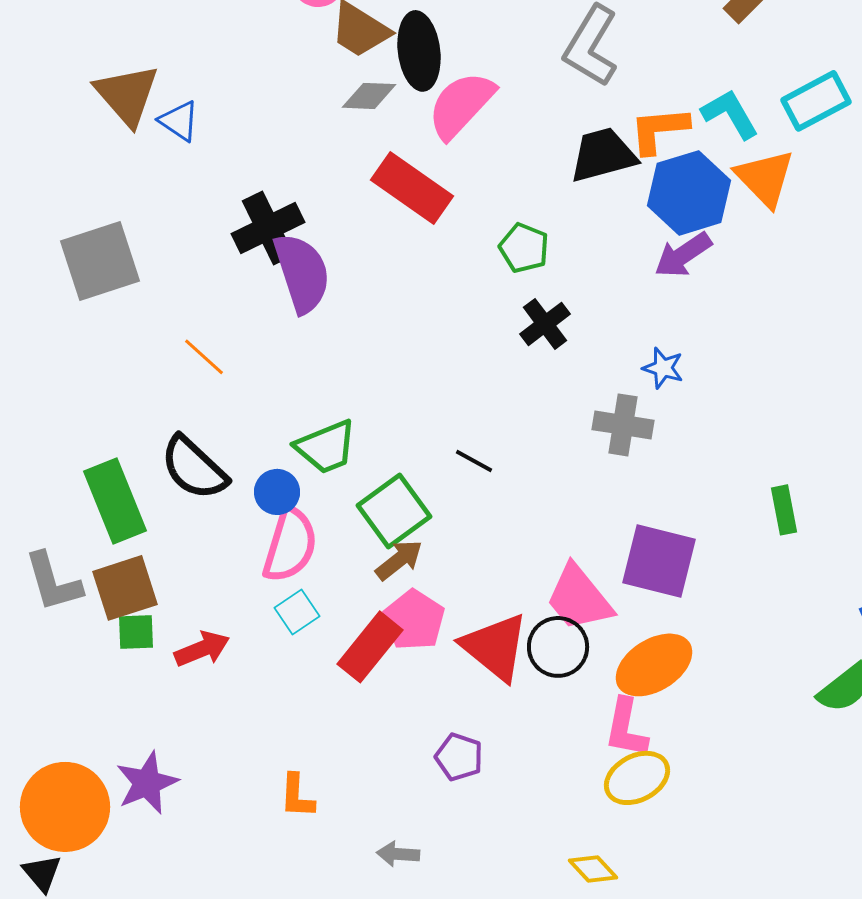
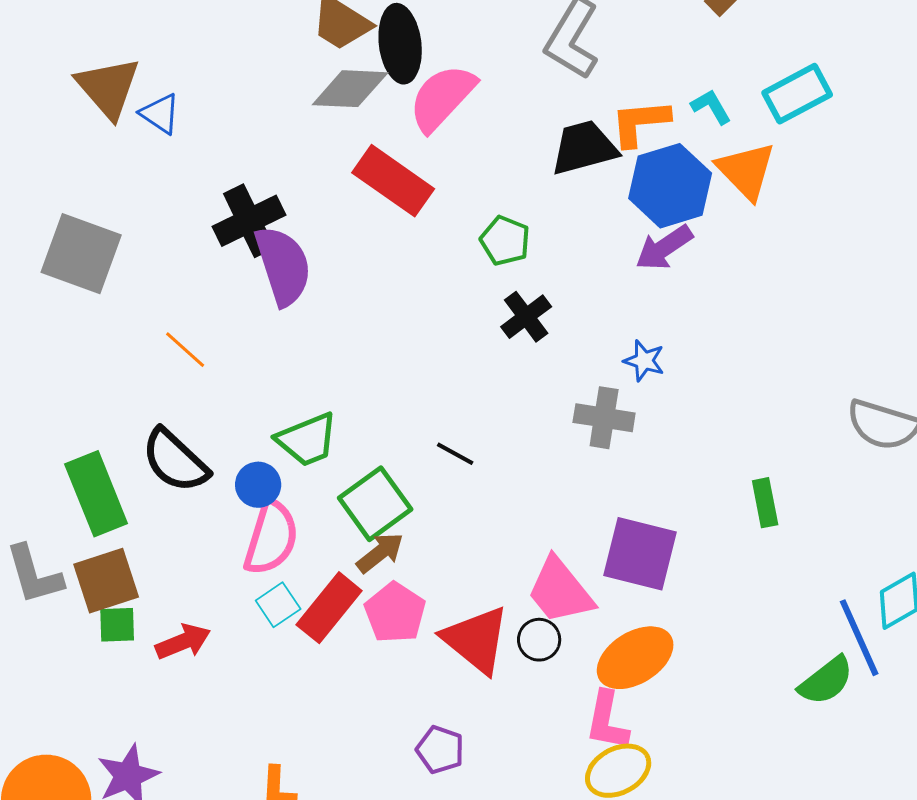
gray diamond: (369, 96) -> (350, 89), size x1.4
cyan L-shape: (730, 114) -> (711, 107), size x0.7
gray square: (100, 261) -> (81, 254), turned 38
red rectangle: (370, 647) -> (329, 608), moved
black circle: (558, 647) -> (539, 640), size x0.7

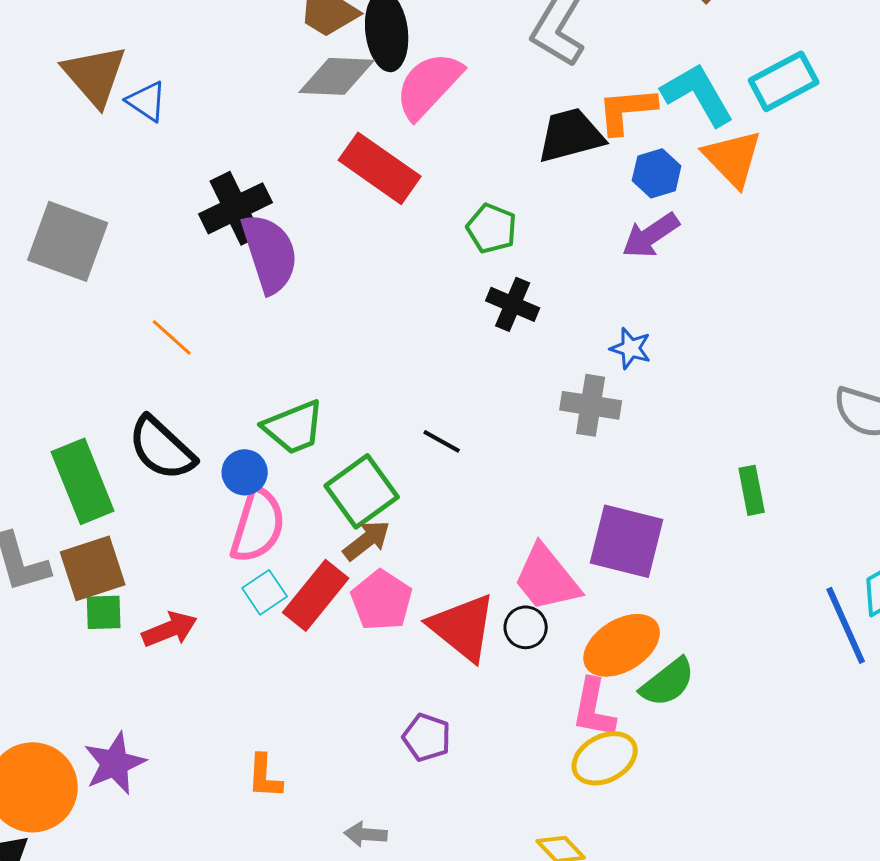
cyan L-shape: (711, 107) -> (698, 94), size x1.8
blue hexagon: (670, 186) -> (657, 173), size x0.6
black cross: (526, 317) -> (513, 304), turned -30
green semicircle: (826, 681) -> (668, 682), moved

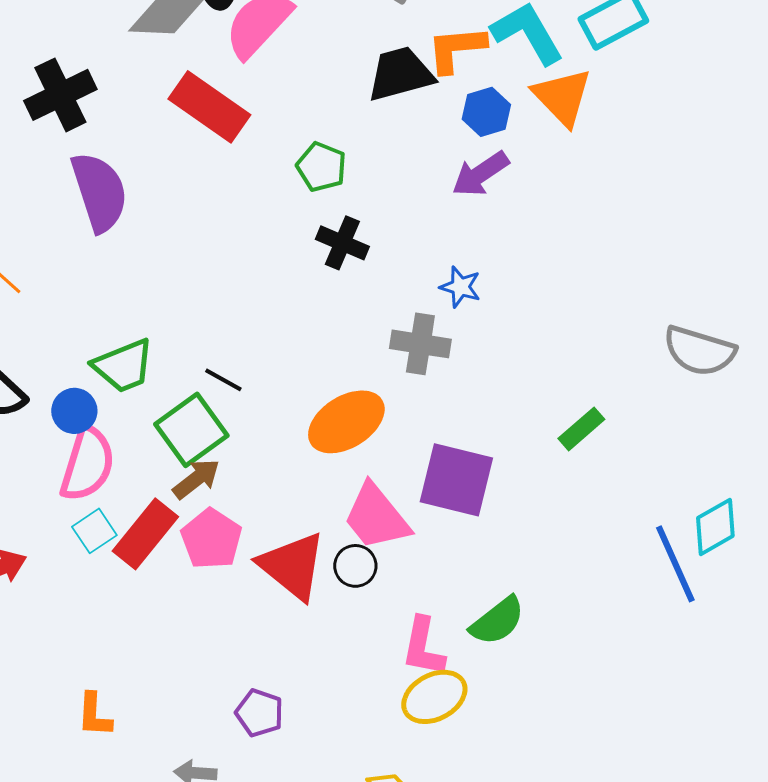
black cross: (236, 208) -> (60, 95), moved
black line: (442, 441) -> (223, 380), moved
green rectangle: (752, 490) -> (581, 429), turned 60
orange ellipse: (622, 645) -> (346, 422), moved
purple pentagon: (427, 737) -> (259, 713), moved

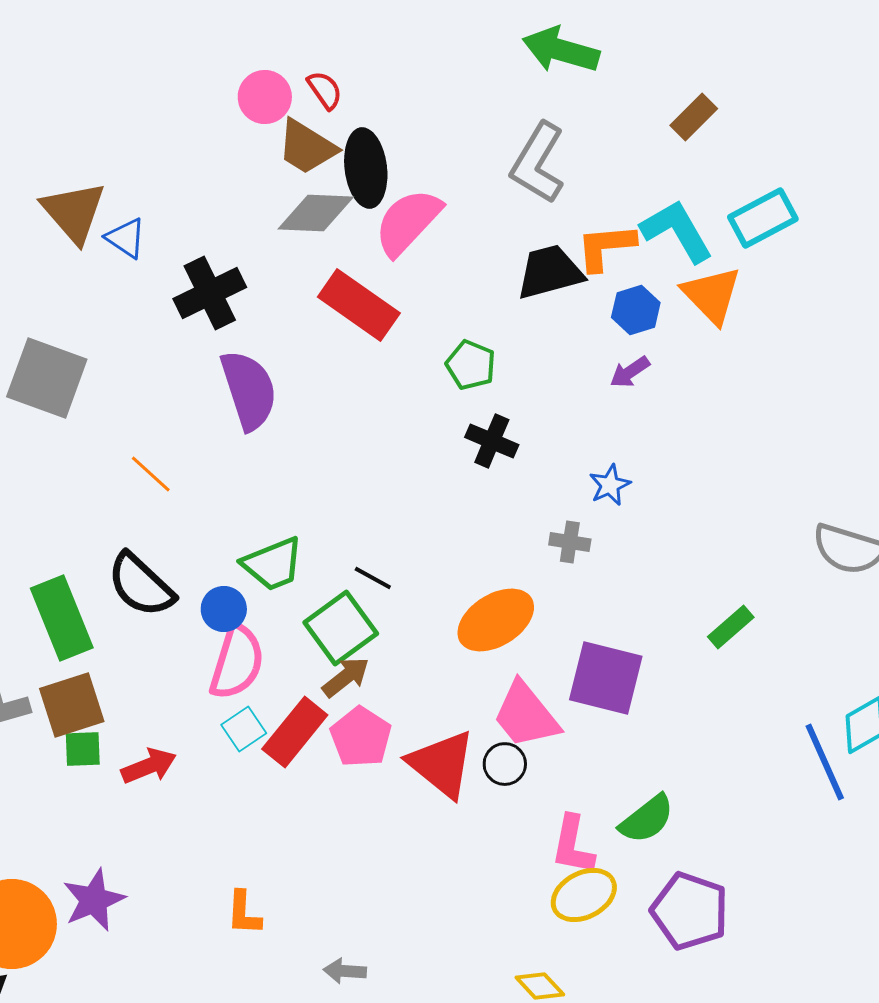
purple arrow: (480, 174) -> (630, 372), size x0.7
blue star: (460, 287) -> (610, 485), turned 30
gray cross: (420, 344) -> (570, 542), size x0.7
purple pentagon: (259, 713) -> (690, 911), moved, size x1.6

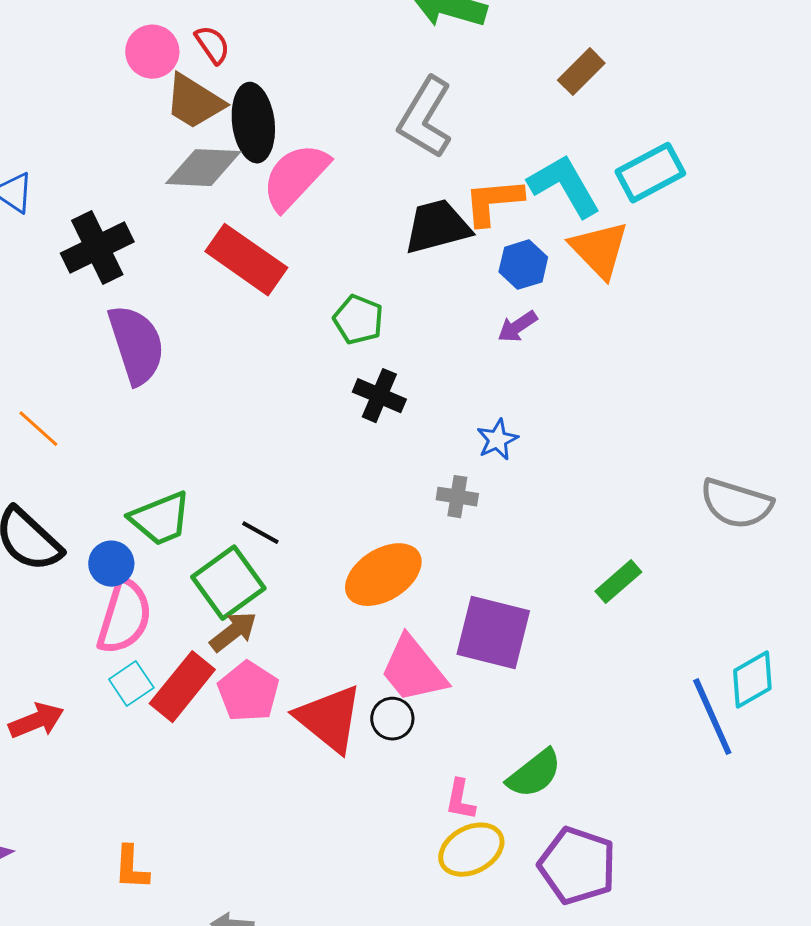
pink L-shape: (573, 845) -> (460, 800), size x0.7

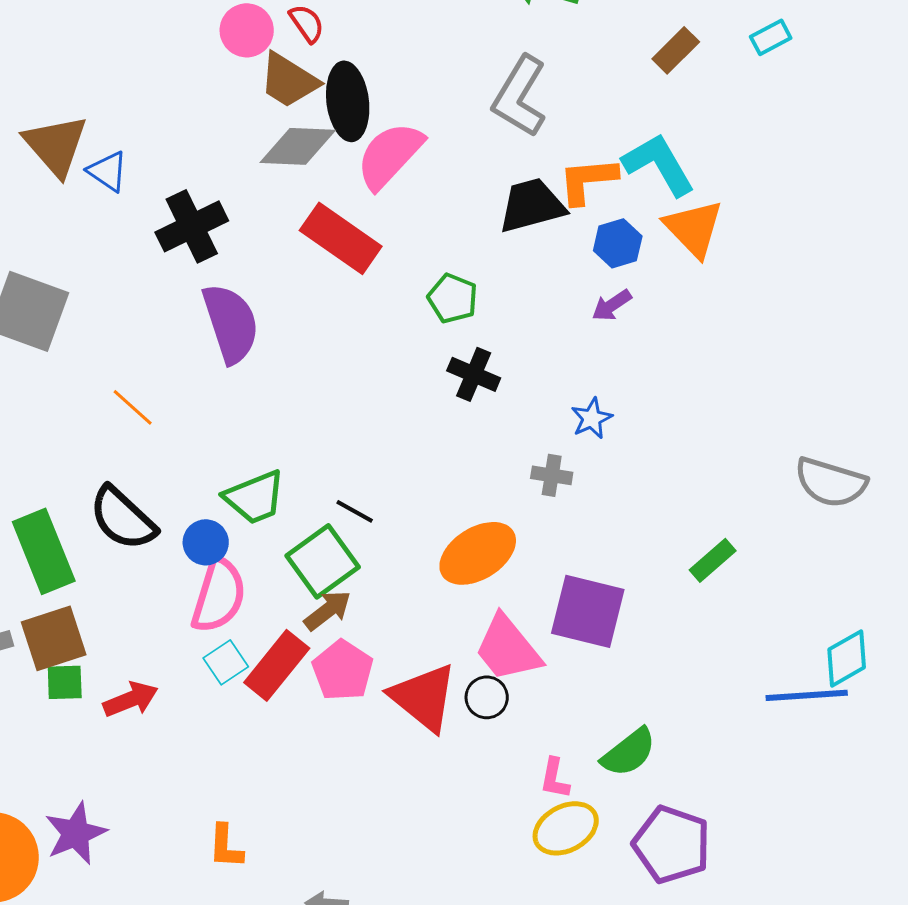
cyan rectangle: (650, 173) -> (771, 37), moved, size x0.6
blue line: (712, 717) -> (807, 695), turned -70

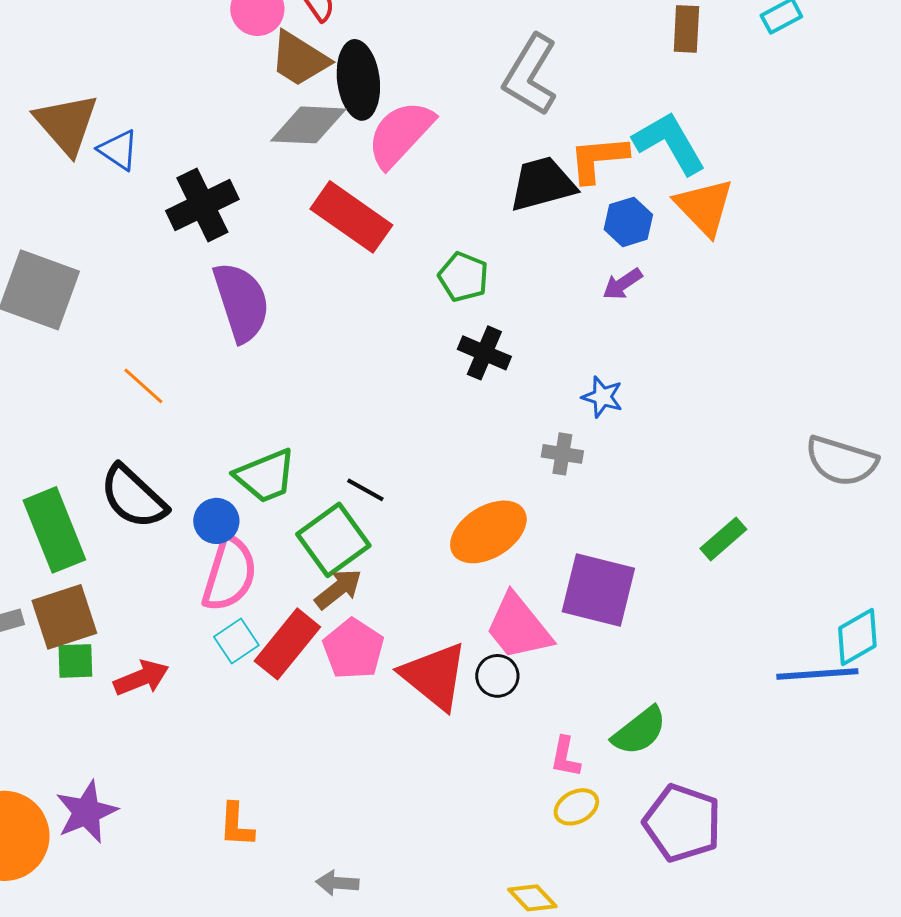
brown rectangle: (676, 50) -> (686, 29), turned -42
blue star: (592, 418) -> (602, 397), turned -30
yellow ellipse: (566, 828) -> (576, 807), size x0.7

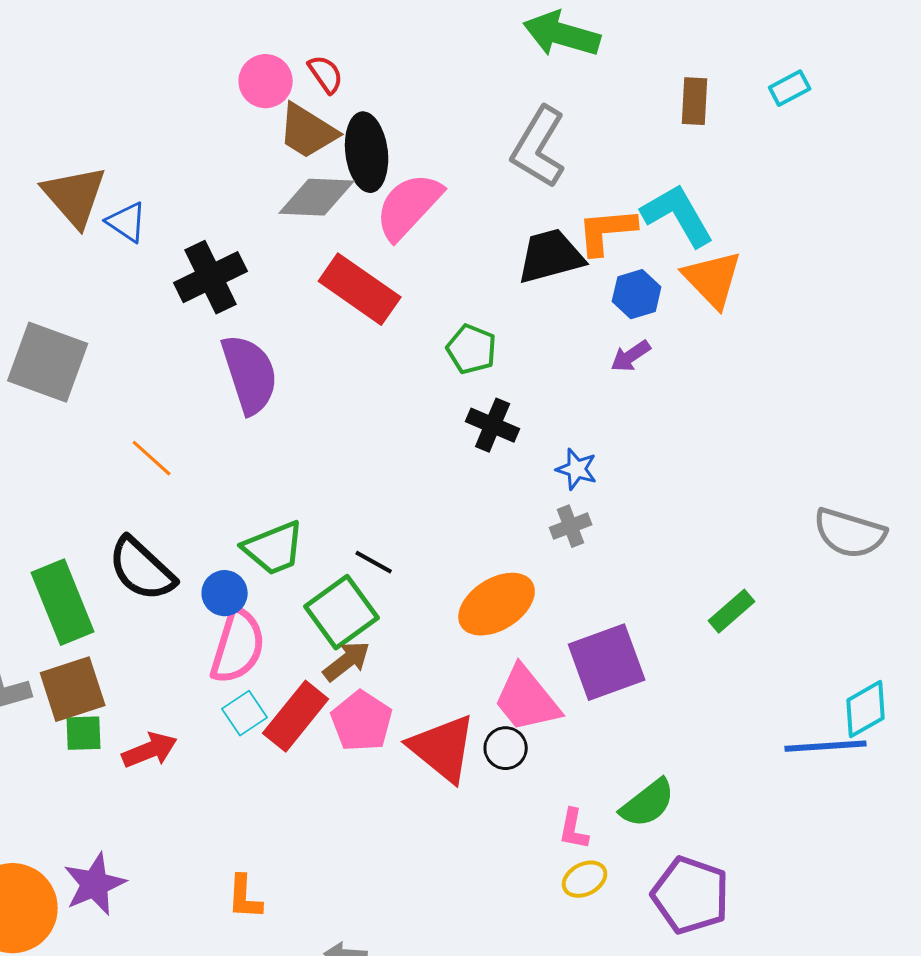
blue star: (602, 397) -> (577, 469), moved
gray cross: (562, 454) -> (571, 526), turned -30
purple square: (598, 590) -> (607, 662), turned -34

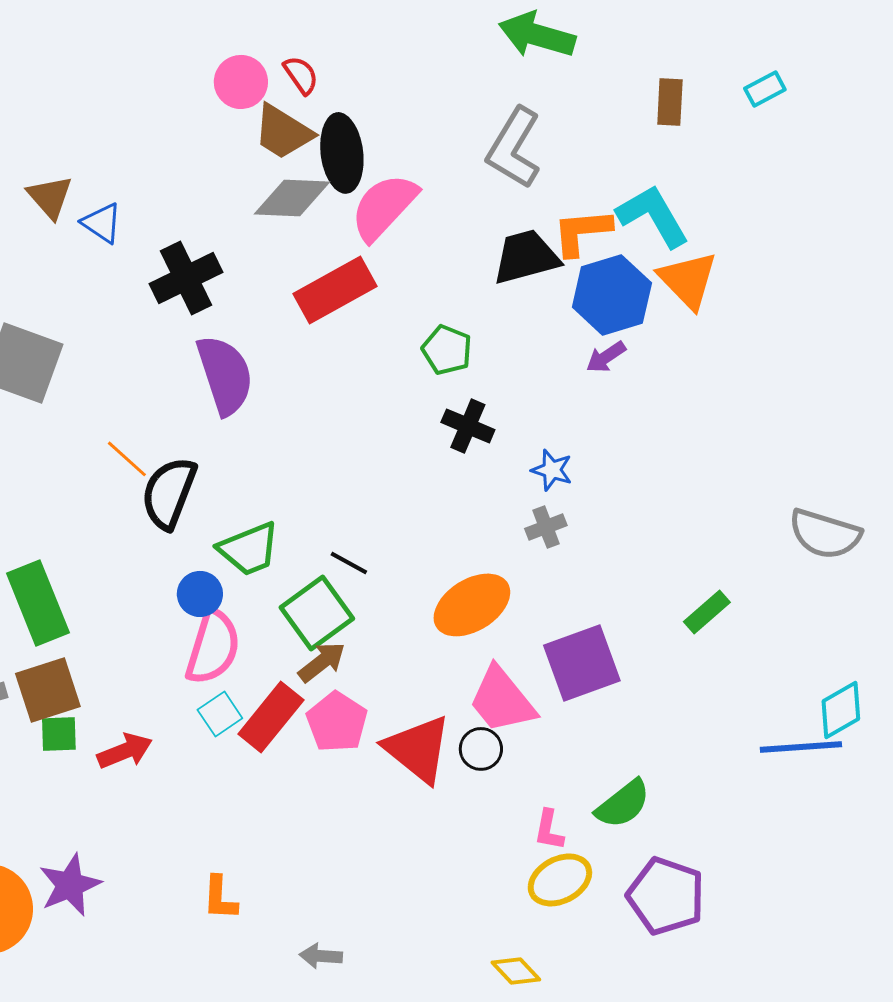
brown triangle: (75, 196) -> (50, 197), size x0.7
red rectangle: (360, 289) -> (335, 290), turned -64
blue hexagon: (637, 294) -> (612, 295), size x1.6
black semicircle: (142, 569) -> (169, 493), moved, turned 68
yellow ellipse: (585, 879) -> (560, 880), size x1.4

